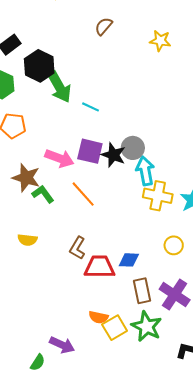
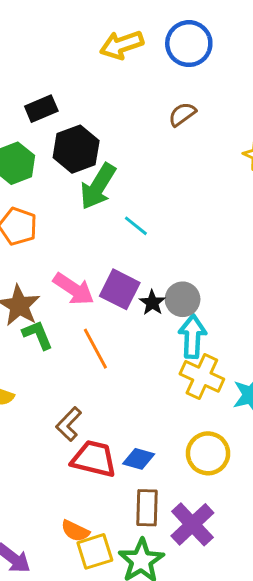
green arrow: (59, 87) -> (98, 186), turned 48
black star: (113, 155) -> (152, 303), size x0.7
yellow circle: (174, 245) -> (208, 453), size x1.5

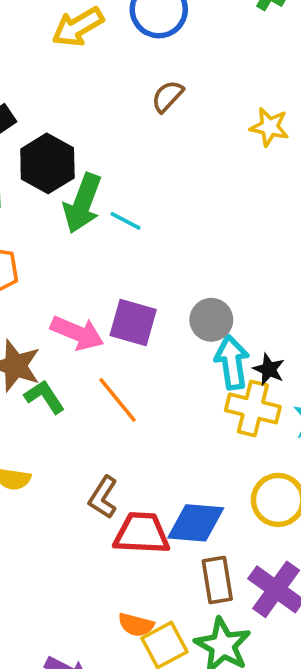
cyan line: (136, 226) -> (125, 221), moved
black star: (152, 303) -> (269, 369), moved
blue diamond: (139, 459) -> (196, 523), size x1.5

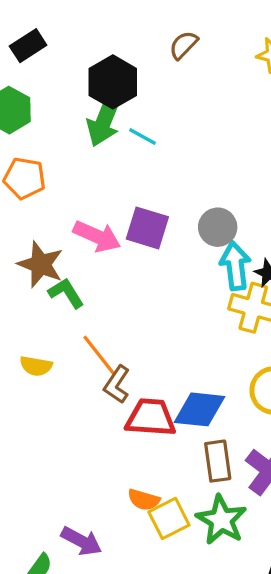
brown semicircle: (167, 96) -> (184, 45), moved
black hexagon: (47, 163) -> (113, 82), moved
orange line: (118, 400) -> (99, 356), moved

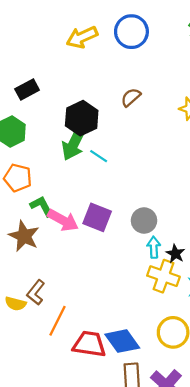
cyan arrow: (235, 266) -> (154, 247), size x0.7
green L-shape: (66, 293) -> (42, 206), moved
orange line: (99, 356) -> (58, 321), moved, turned 60
brown L-shape: (117, 384) -> (36, 292), moved
blue diamond: (199, 409) -> (122, 341), turned 44

